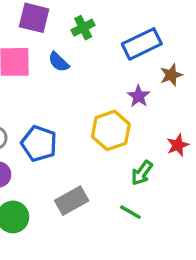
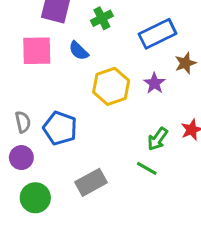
yellow hexagon: (111, 130) -> (111, 86), moved
green arrow: (142, 173) -> (158, 139), moved
green line: (130, 212) -> (147, 168), moved

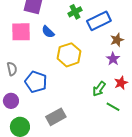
green cross: (102, 18) -> (75, 12), moved
purple star: (154, 83) -> (113, 59), moved
gray semicircle: (23, 122) -> (12, 69), moved
green line: (147, 168) -> (113, 107), moved

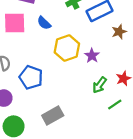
purple star: (113, 59) -> (92, 56), moved
green line: (113, 107) -> (115, 105), turned -64

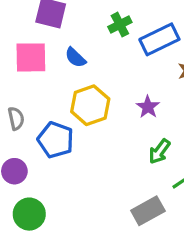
yellow hexagon: (67, 48) -> (90, 105), moved
gray rectangle: (53, 115) -> (148, 211), moved

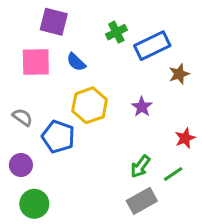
gray semicircle: (16, 118) -> (22, 117), turned -42
green arrow: (159, 151) -> (140, 166), moved

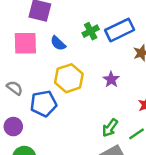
green cross: (116, 32) -> (91, 31), moved
blue pentagon: (58, 137) -> (44, 104), turned -30

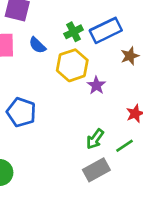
yellow hexagon: (69, 78) -> (72, 65), moved
blue pentagon: (44, 104) -> (21, 112), turned 30

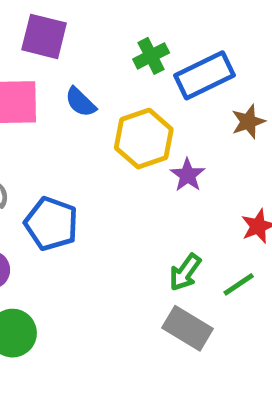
green cross: (74, 32) -> (151, 56), moved
gray rectangle: (96, 170) -> (187, 328), turned 60

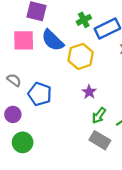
blue semicircle: (81, 102) -> (53, 40), size x1.6
purple star: (187, 175) -> (89, 92), moved

